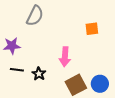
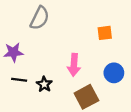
blue circle: (100, 84) -> (114, 73), moved

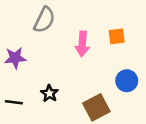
pink arrow: (74, 65) -> (82, 44), moved
black line: (19, 80) -> (14, 102), moved

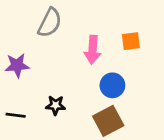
blue circle: (127, 81) -> (112, 85), moved
black star: (49, 93) -> (55, 105), turned -30

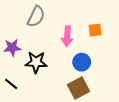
black star: (55, 105) -> (36, 62), moved, size x1.5
black line: (16, 115) -> (11, 84), turned 32

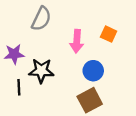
orange square: (95, 30) -> (109, 34), turned 32
black line: (11, 84) -> (19, 87), moved, turned 48

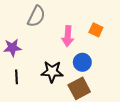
black star: (41, 71) -> (52, 72), moved

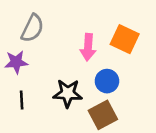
gray semicircle: (36, 16) -> (32, 28), moved
orange square: (96, 30) -> (125, 39), size x1.5

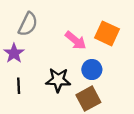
pink arrow: (88, 47) -> (76, 40), turned -55
purple star: (16, 62) -> (14, 53), turned -30

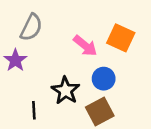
black star: (58, 80) -> (65, 91), turned 30
black line: (19, 86) -> (34, 110), moved

